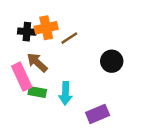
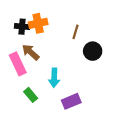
brown line: (69, 38) -> (75, 32), moved, turned -40
green rectangle: (37, 92) -> (31, 95), moved, turned 40
purple rectangle: (98, 114) -> (71, 101), moved

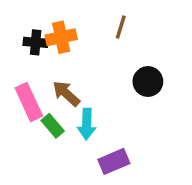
brown line: (75, 32) -> (121, 27), moved
brown arrow: (31, 52) -> (66, 93), moved
green rectangle: (31, 95) -> (53, 126), moved

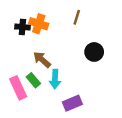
orange cross: (61, 37) -> (39, 24), turned 30
pink rectangle: (29, 102) -> (18, 88), moved

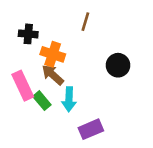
brown line: (77, 17) -> (85, 22), moved
orange cross: (39, 24) -> (53, 54), moved
pink rectangle: (18, 88) -> (23, 86), moved

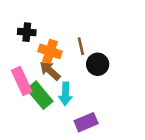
brown line: (85, 22) -> (81, 46), moved, turned -30
black circle: (118, 65) -> (98, 64), moved
green rectangle: (42, 101) -> (40, 95), size x1.5

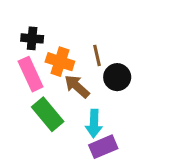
brown arrow: (50, 71) -> (77, 86), moved
pink rectangle: (22, 81) -> (31, 74), moved
cyan arrow: (65, 94) -> (94, 124), moved

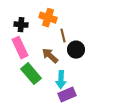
orange cross: (60, 62) -> (48, 18), moved

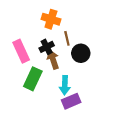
black cross: (21, 25) -> (47, 47), moved, turned -32
brown arrow: (50, 56) -> (53, 60), turned 30
green rectangle: (31, 74) -> (33, 79), turned 65

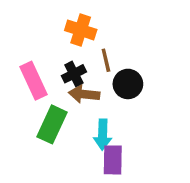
brown arrow: (53, 60) -> (84, 94), turned -66
purple rectangle: (71, 101) -> (113, 160), turned -66

